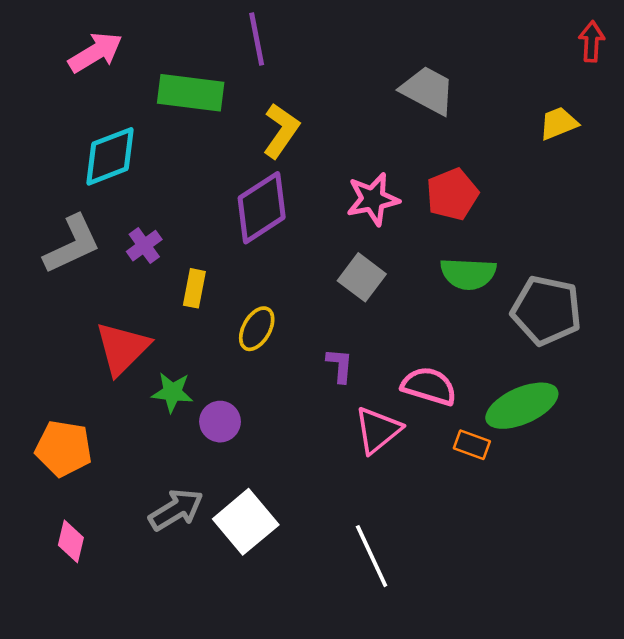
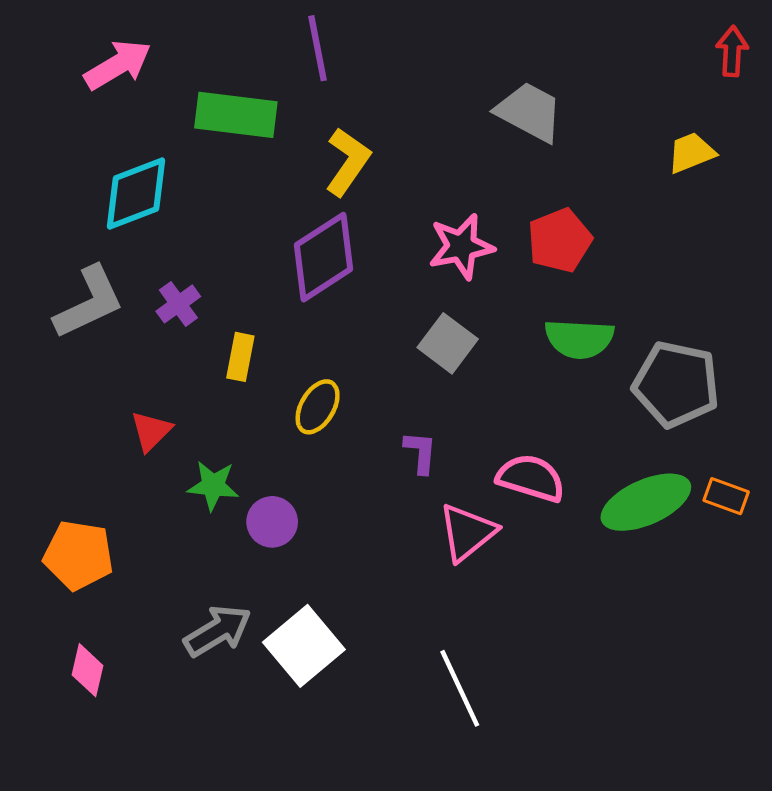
red triangle: (122, 348) -> (151, 431), size x0.6
orange rectangle: (472, 445) -> (726, 496), moved

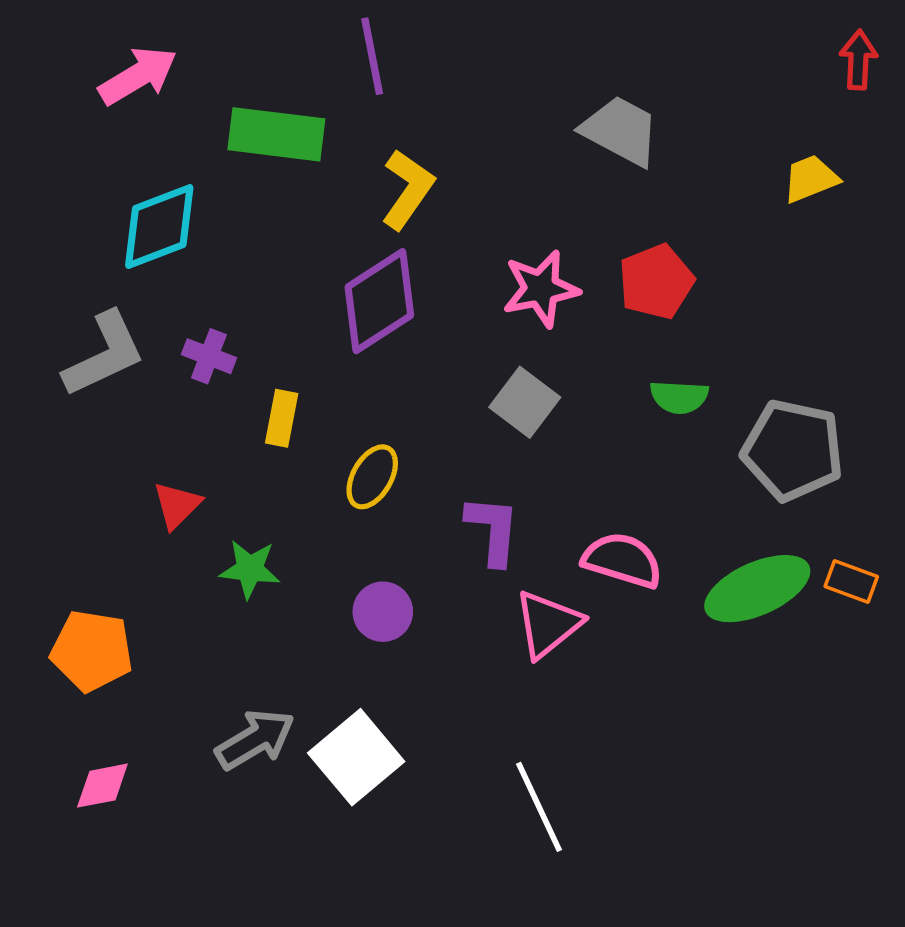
purple cross: (178, 304) -> (209, 356), turned -33
green semicircle: (579, 339) -> (679, 397), size x0.7
purple L-shape: (420, 452) -> (493, 530), size x1.4
purple circle: (272, 522) -> (383, 612), moved
pink diamond: (88, 670) -> (102, 786), turned 66

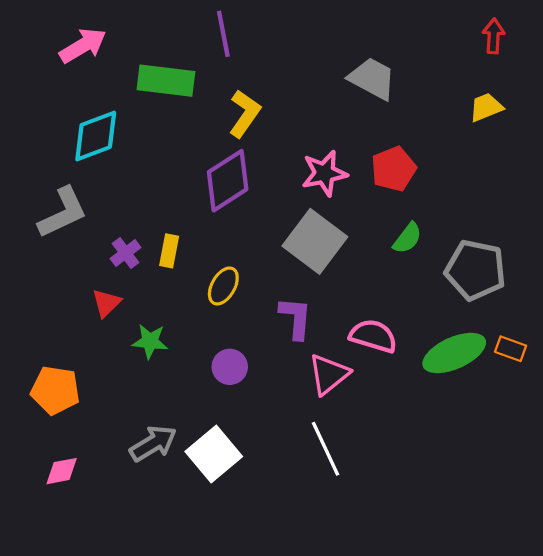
red arrow: (858, 60) -> (494, 36), moved
purple cross: (209, 356) -> (125, 253), moved, turned 32
green semicircle: (679, 397) -> (407, 238), turned -56
gray square: (525, 402) -> (315, 241), size x1.5
white line: (539, 807) -> (325, 449), moved

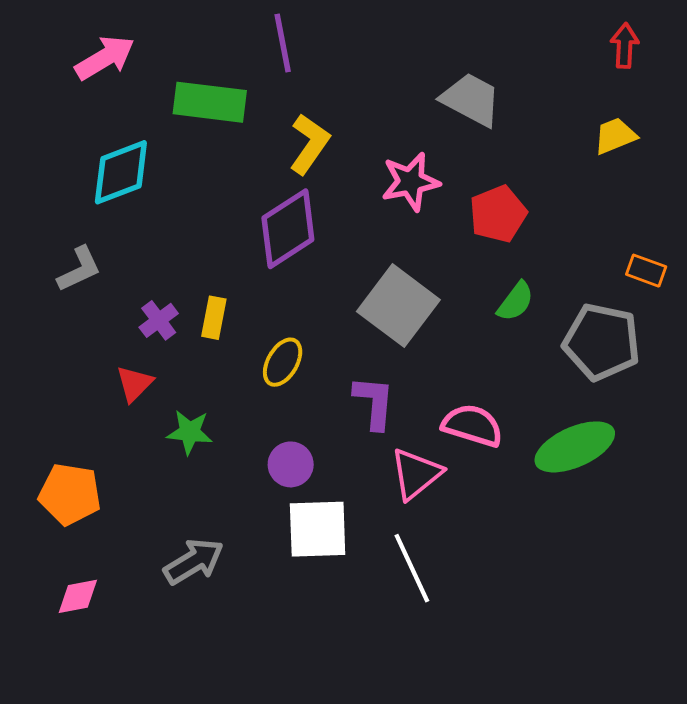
pink star: (324, 173) -> (410, 182), moved
gray L-shape: (63, 213) -> (79, 269), size x0.7
orange rectangle: (511, 349) -> (646, 271), moved
white square: (214, 454) -> (318, 529), moved, turned 38

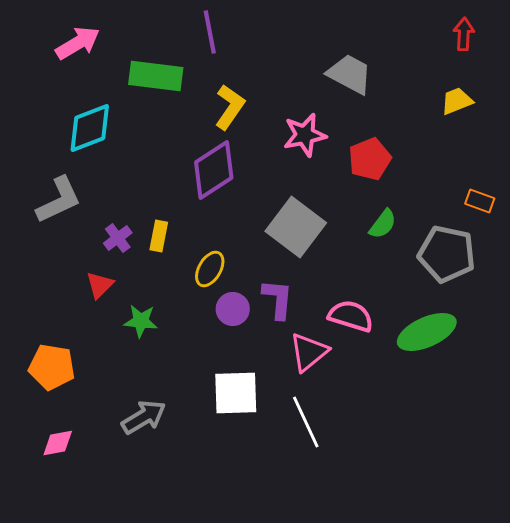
gray L-shape: (79, 269) -> (59, 200), size x1.4
purple circle: (291, 464) -> (233, 309), moved

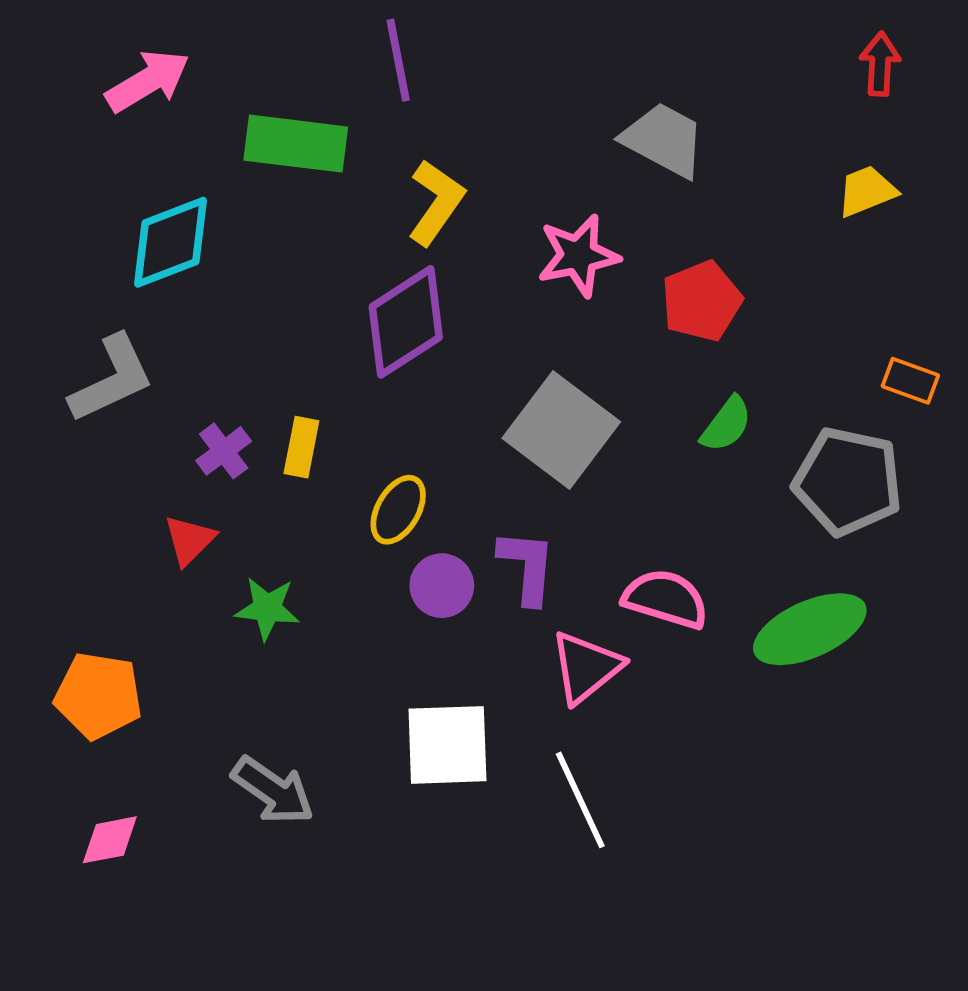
gray arrow: (144, 417) -> (273, 790), turned 66

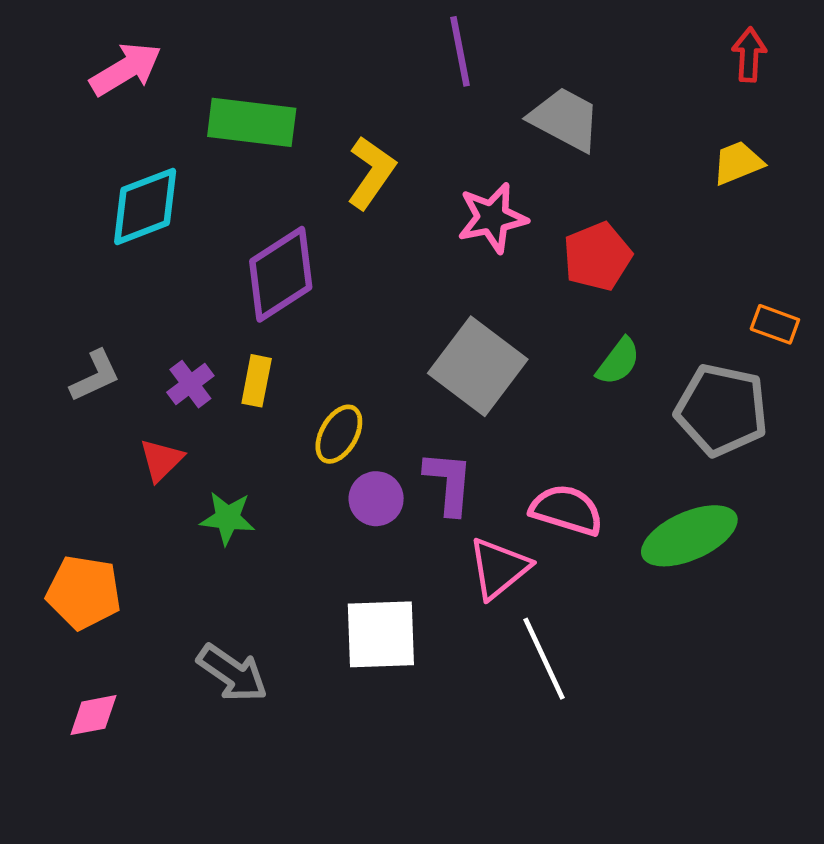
purple line: (398, 60) -> (460, 51), moved
purple diamond: (406, 322) -> (281, 274), moved
gray L-shape: (112, 379) -> (95, 376), moved, size x0.7
white line: (580, 800) -> (544, 659), moved

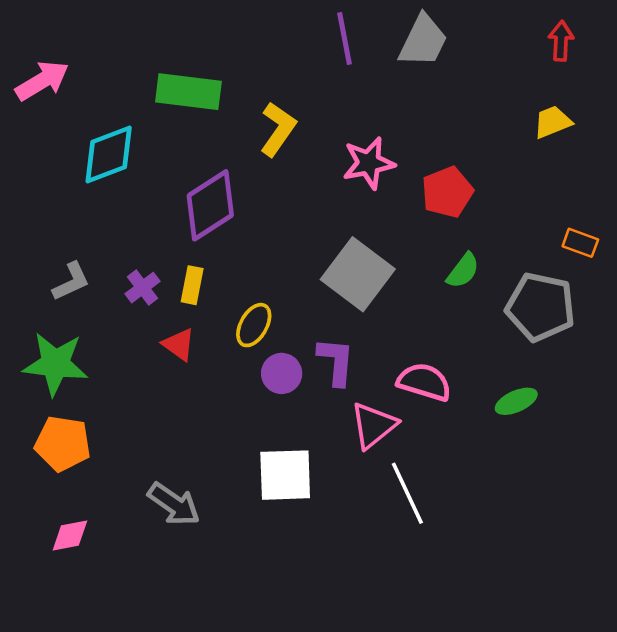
pink arrow: (126, 69) -> (42, 81), moved
gray trapezoid: (565, 119) -> (423, 41), moved, turned 88
red triangle: (161, 460) -> (179, 344), moved, turned -39
green star: (227, 518) -> (55, 364), moved, size x1.6
green ellipse: (689, 536) -> (516, 401), size x0.6

